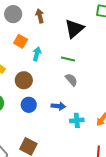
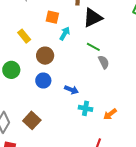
black triangle: (74, 29) -> (93, 18), moved
orange square: (21, 41) -> (52, 17), turned -32
gray semicircle: (71, 80) -> (104, 62), moved

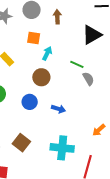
black triangle: (93, 18) -> (92, 35), moved
brown circle: (45, 56) -> (41, 77), moved
cyan cross: (85, 108) -> (62, 148), moved, size x1.6

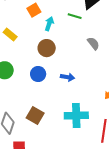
orange square: (34, 38) -> (34, 10), turned -32
green line: (77, 64) -> (75, 16), moved

